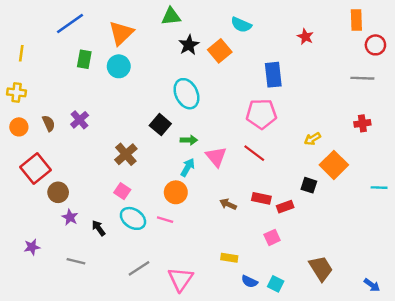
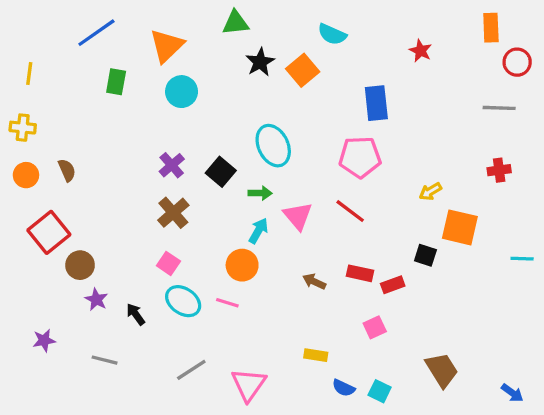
cyan circle: (119, 66) -> (182, 92), moved
cyan ellipse: (186, 94) -> (273, 146), moved
purple cross: (80, 120) -> (172, 165), moved
orange square: (334, 165) -> (460, 227), turned -32

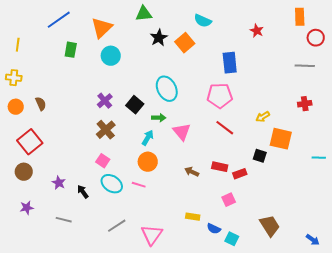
red line: (350, 211) -> (225, 128), moved
cyan arrow: (258, 231) -> (148, 138), moved
brown circle: (80, 265) -> (24, 172), moved
blue semicircle: (344, 388) -> (214, 229), moved

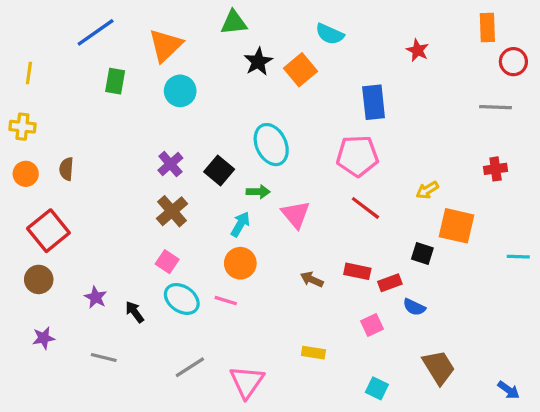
brown semicircle: (41, 104) -> (66, 169), turned -152
blue semicircle: (214, 229) -> (414, 307), moved

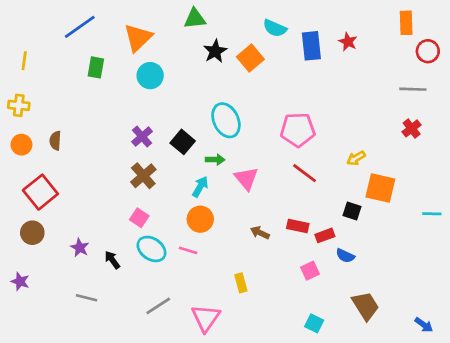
blue rectangle: (374, 102) -> (311, 46), moved
red cross: (496, 169) -> (412, 128), moved, turned -30
purple star: (44, 338) -> (20, 281), moved, turned 30
yellow rectangle: (313, 353) -> (241, 283), moved, turned 66

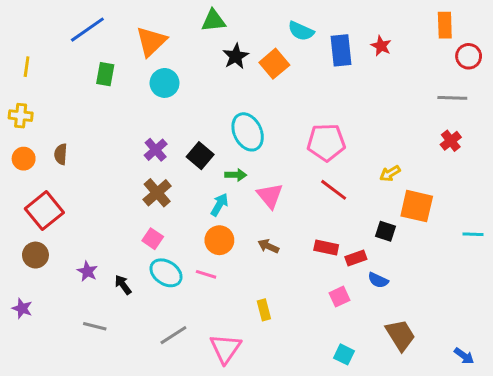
brown arrow: (260, 233) -> (268, 246), moved

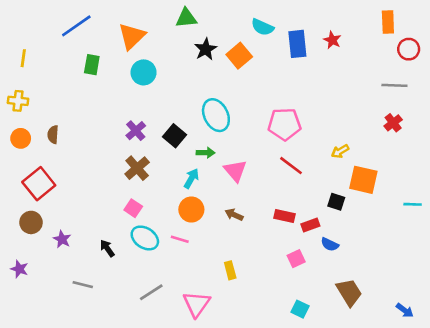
purple star: (87, 271) -> (62, 239), moved

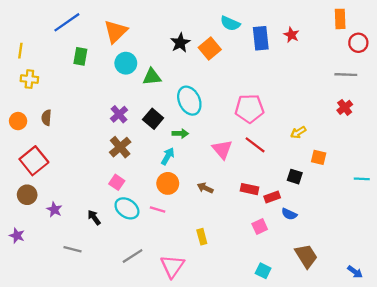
green triangle: (186, 18) -> (152, 77), moved
yellow cross: (18, 101) -> (29, 79), moved
pink triangle: (235, 171) -> (222, 149), moved
orange square: (363, 180) -> (319, 157), size x0.6

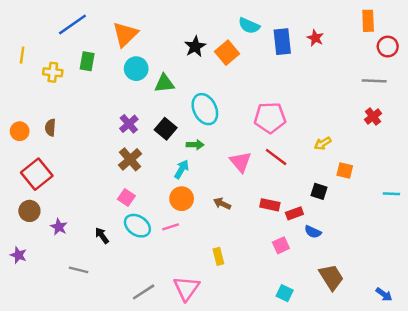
yellow cross: (29, 79) -> (53, 72), moved
pink line: (158, 210) -> (171, 227), turned -35
gray line: (133, 256) -> (144, 292), moved

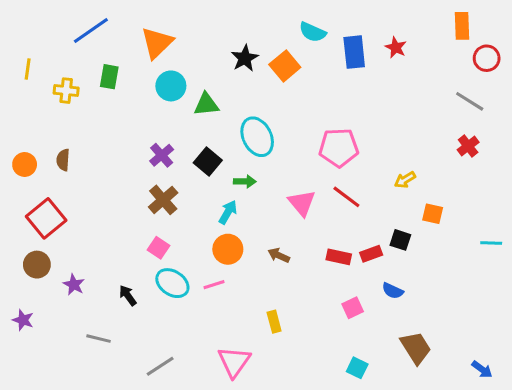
gray line: (374, 81) -> (470, 101), turned 30
red rectangle: (294, 213) -> (371, 254), moved
gray line: (144, 292) -> (160, 366), moved

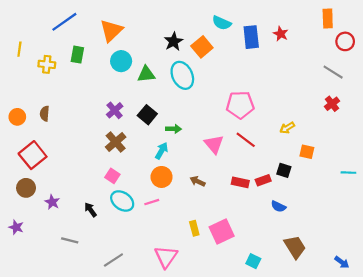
cyan ellipse: (257, 137) -> (182, 75), moved
pink square: (353, 308) -> (222, 232), moved, size x1.6

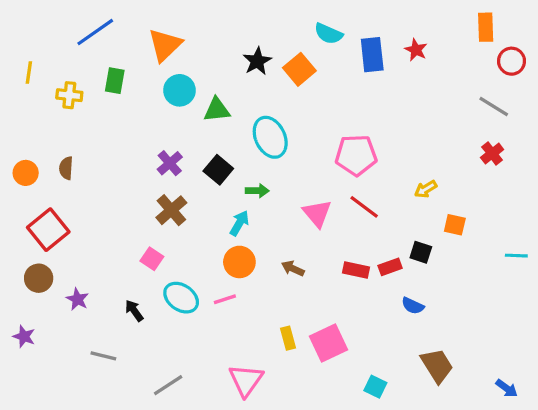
cyan ellipse: (182, 75) -> (270, 137), moved
pink square: (112, 176) -> (152, 259), moved

